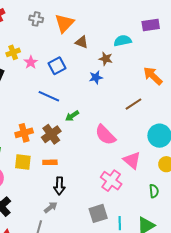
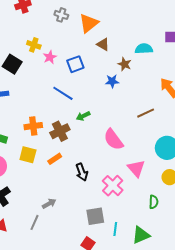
yellow cross: (13, 52) -> (34, 45), turned 32
orange rectangle: (50, 162) -> (55, 159), turned -40
black arrow: (59, 186) -> (82, 172), moved, turned -30

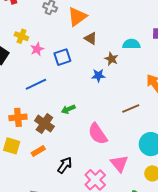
blue line: (63, 93) -> (36, 84), moved, turned -60
brown cross: (60, 131) -> (44, 124), turned -30
black arrow: (82, 172) -> (65, 165), turned -126

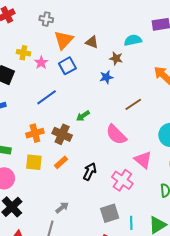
orange triangle: (77, 17) -> (64, 40), moved
brown line: (131, 108) -> (133, 104), moved

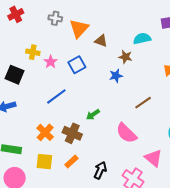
orange triangle: (64, 40) -> (79, 28), moved
orange cross: (35, 133) -> (45, 132), turned -30

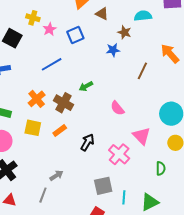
brown line: (143, 103) -> (142, 71), moved, turned -36
pink semicircle: (126, 133) -> (117, 108), size x0.7

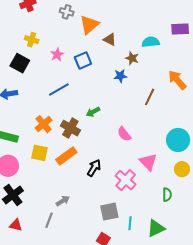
yellow cross: (33, 18) -> (32, 40), moved
orange rectangle: (60, 131) -> (66, 156), size x1.5

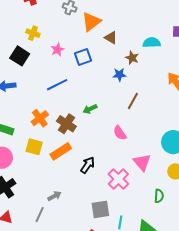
brown line: (150, 97) -> (133, 101), moved

